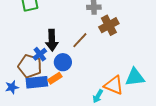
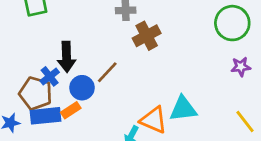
brown line: (80, 40) -> (107, 72), moved

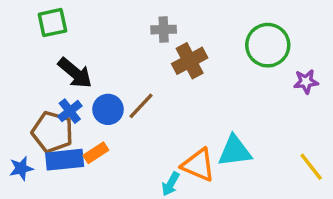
green circle: (232, 23) -> (268, 45), moved
black arrow: (67, 57) -> (75, 73), moved, turned -48
purple star: (241, 67) -> (306, 82), moved
blue circle: (82, 88) -> (108, 109), moved

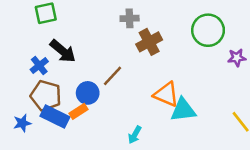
blue circle: (108, 109) -> (88, 93), moved
blue cross: (70, 111) -> (39, 66), moved
blue rectangle: (65, 160) -> (55, 117), turned 32
orange triangle: (198, 165) -> (166, 94), moved

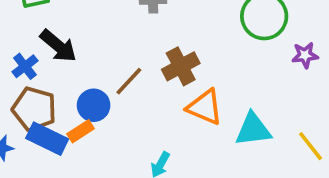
brown cross: (149, 42) -> (181, 66), moved
cyan triangle: (183, 110) -> (253, 129), moved

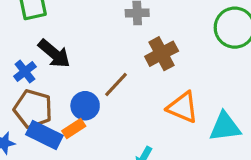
brown cross: (181, 66) -> (162, 54), moved

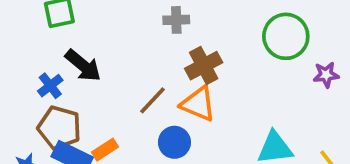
blue circle: (85, 106) -> (174, 142), moved
orange triangle: (183, 107) -> (198, 104), moved

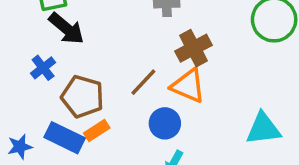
black arrow: (83, 66) -> (66, 28), moved
brown pentagon: (59, 128) -> (82, 97), moved

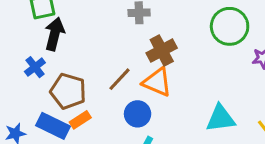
black arrow: (66, 28) -> (55, 34), turned -116

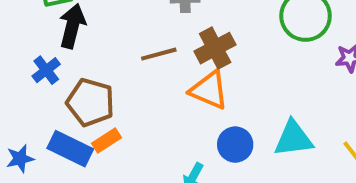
brown line: (119, 79) -> (159, 54), moved, turned 32
blue circle: (138, 114) -> (235, 145), moved

